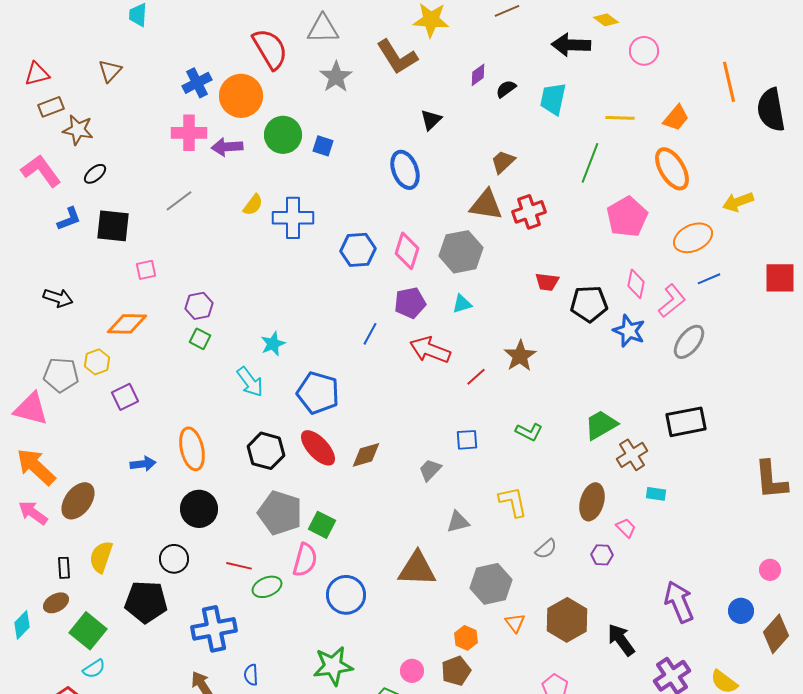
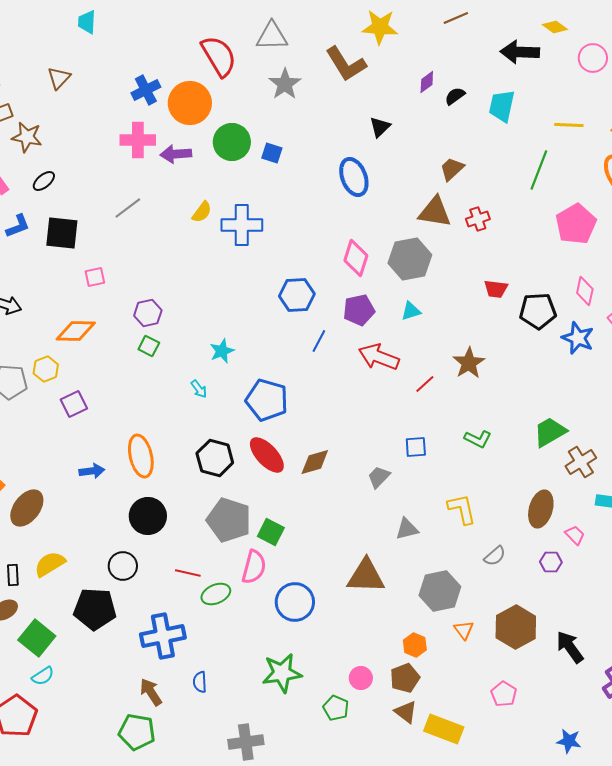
red cross: (529, 212) -> (478, 219), size x0.7
blue hexagon: (358, 250) -> (297, 295), moved
cyan arrow: (250, 382) -> (199, 389), size x0.6
yellow semicircle: (101, 557) -> (50, 564), turned 40

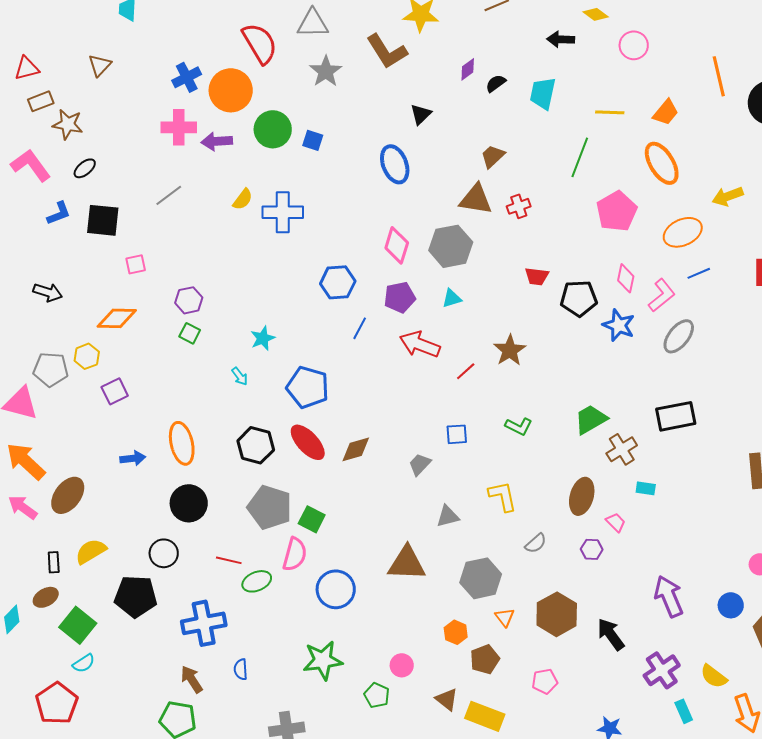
black arrow: (520, 52) -> (561, 39), size x0.7
brown pentagon: (405, 678) -> (485, 659), moved
pink pentagon: (504, 694) -> (545, 681), turned 30

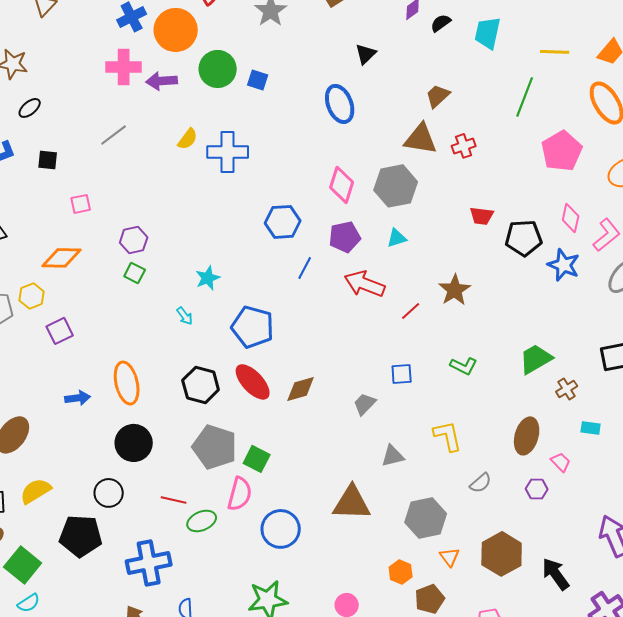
black square: (103, 220) -> (48, 160), size x0.6
brown cross: (622, 449) -> (567, 389), size x0.7

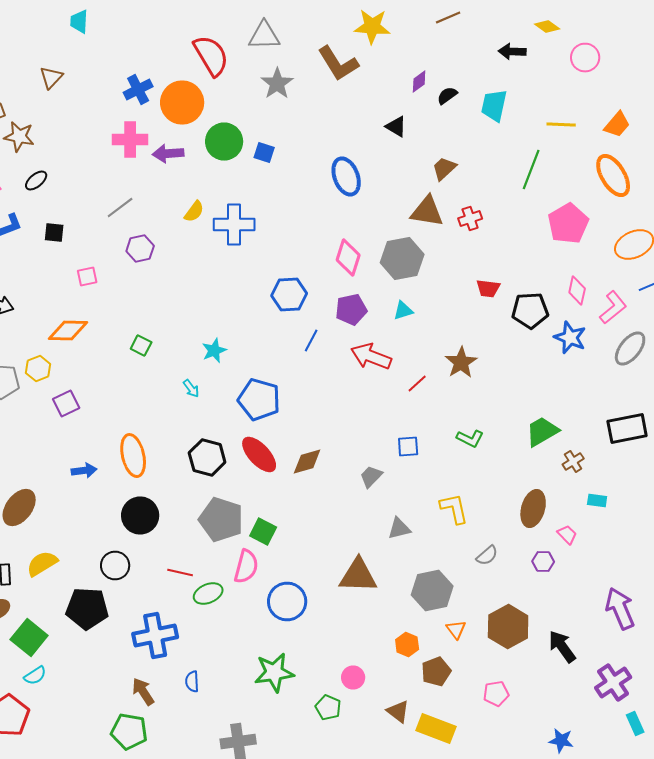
black triangle: (366, 54) -> (396, 126), moved, turned -45
purple hexagon: (134, 240) -> (140, 248), moved

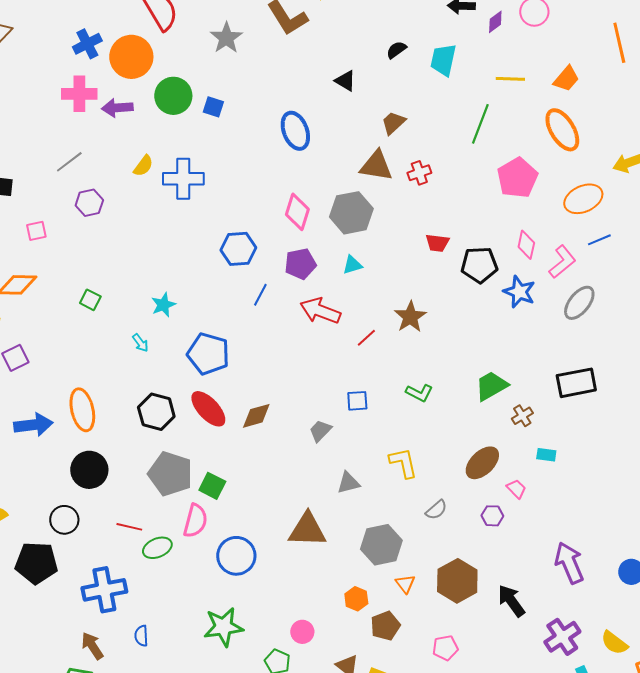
purple diamond: (419, 82) -> (495, 22), moved
blue arrow: (84, 470) -> (33, 425), size x1.5
brown ellipse: (533, 508) -> (482, 463), turned 30

